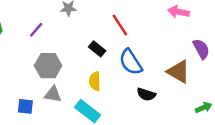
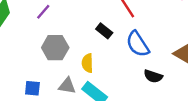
yellow semicircle: (95, 81) -> (87, 63), moved
gray triangle: (53, 94) -> (67, 86), moved

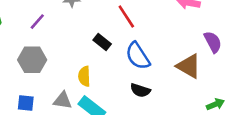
gray hexagon: (55, 48) -> (32, 60), moved
black semicircle: (153, 76) -> (140, 90), moved

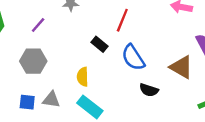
red line: (126, 16) -> (122, 20), turned 55
black semicircle: (140, 90) -> (149, 90), moved
gray triangle: (63, 100) -> (51, 100), moved

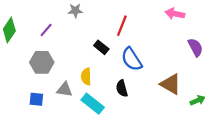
brown triangle: (181, 67) -> (171, 84), moved
black semicircle: (149, 90) -> (122, 88), moved, turned 56
gray triangle: (51, 100) -> (64, 90), moved

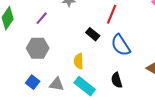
black semicircle: (122, 88) -> (117, 80), moved
gray triangle: (64, 90) -> (57, 84), moved
blue square: (36, 99) -> (33, 82), turned 32

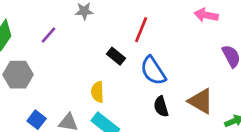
gray hexagon: (38, 48) -> (18, 75), moved
black semicircle: (117, 80) -> (161, 106), moved

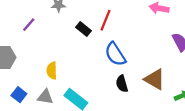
black rectangle: (116, 56) -> (84, 29), moved
yellow semicircle: (97, 92) -> (52, 71), moved

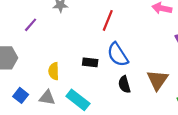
black rectangle: (84, 29) -> (90, 62), moved, turned -32
brown triangle: (155, 79) -> (157, 80), turned 35

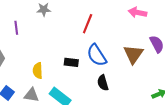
purple line: (31, 25) -> (16, 28), turned -48
brown triangle: (157, 80) -> (133, 54), moved

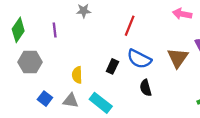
blue semicircle: (97, 55) -> (139, 59), turned -30
black rectangle: (71, 62) -> (112, 66), turned -72

